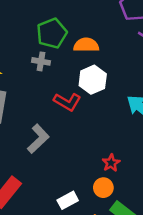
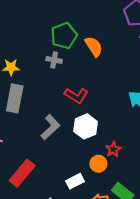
orange semicircle: (86, 45) -> (94, 46), turned 55
white hexagon: (93, 80) -> (86, 126), moved
orange circle: (103, 188) -> (98, 164), moved

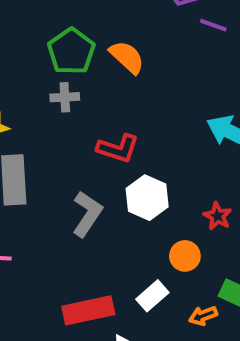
red star: (113, 149) -> (217, 216), moved
red rectangle: (22, 173) -> (88, 310), moved, turned 52

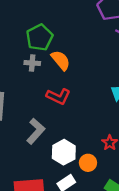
orange semicircle: (127, 57) -> (61, 60), moved
white hexagon: (147, 198) -> (64, 152), moved

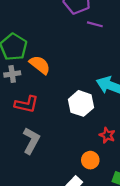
red L-shape: (58, 96) -> (26, 104), moved
white hexagon: (64, 152) -> (81, 103), moved

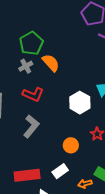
gray cross: (12, 74) -> (26, 66), turned -32
orange circle: (90, 160) -> (71, 145), moved

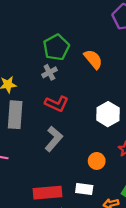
orange semicircle: (51, 63) -> (93, 59), moved
white rectangle: (60, 171) -> (84, 189), turned 42

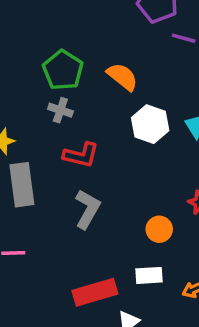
gray cross: (49, 72) -> (60, 110), turned -32
white hexagon: (108, 114) -> (150, 124), moved

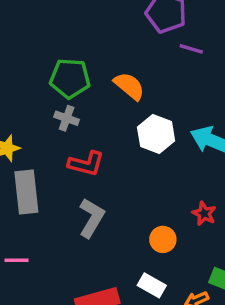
green pentagon: (63, 70) -> (70, 78), turned -30
white rectangle: (149, 275) -> (152, 285), turned 32

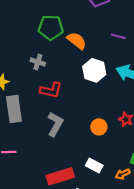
purple line: (191, 49) -> (118, 36), moved
green pentagon: (70, 78) -> (51, 28), moved
orange circle: (163, 239) -> (99, 127), moved

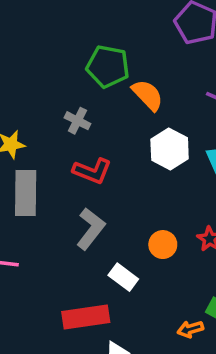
white rectangle: (94, 166) -> (123, 277), moved

